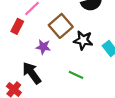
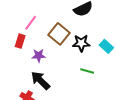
purple star: (43, 47) -> (39, 56), moved
green line: (76, 75) -> (87, 71), moved

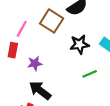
brown square: (59, 34) -> (52, 21), moved
green line: (87, 71) -> (90, 74), turned -32

